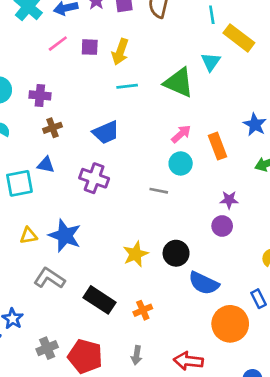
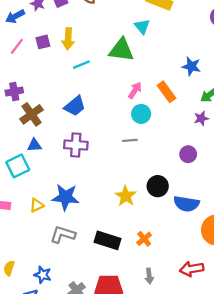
brown cross: (53, 128) -> (31, 114), size x1.5
purple star: (229, 200) -> (201, 118), moved

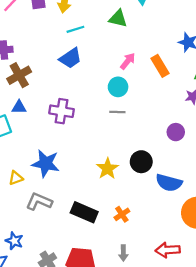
green triangle: (121, 50) -> (118, 18), size x0.7
blue trapezoid: (75, 106) -> (71, 58), moved
cyan circle: (141, 114) -> (118, 87), moved
yellow triangle: (37, 205) -> (16, 178), moved

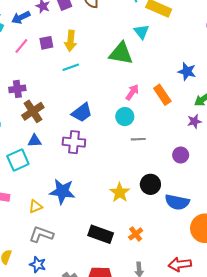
green triangle: (118, 18) -> (121, 53), size x1.4
cyan line: (75, 29) -> (71, 67), moved
blue trapezoid: (71, 58) -> (82, 112), moved
gray line: (117, 112) -> (138, 139), moved
gray L-shape: (39, 202) -> (41, 234), moved

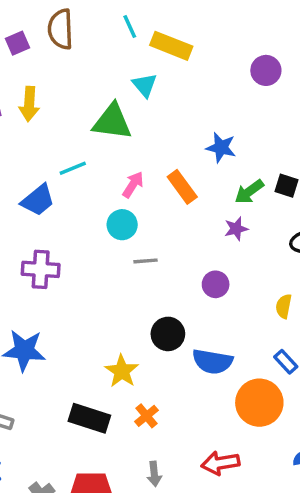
cyan line: (71, 67) -> (73, 168), moved
blue trapezoid: (82, 112) -> (38, 200), moved
yellow star: (120, 193) -> (122, 371), moved

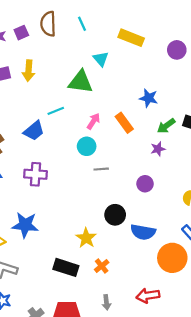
cyan line: (130, 27) -> (82, 24), moved
yellow rectangle: (171, 46) -> (131, 38), moved

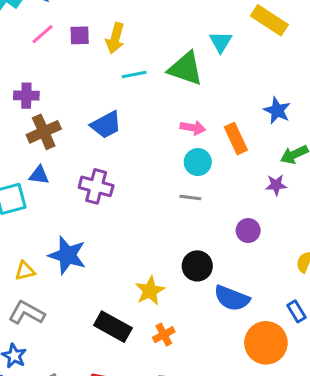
cyan line: (56, 111) -> (134, 75), moved
pink arrow: (93, 121) -> (193, 128), turned 56
cyan circle: (87, 146) -> (198, 162), moved

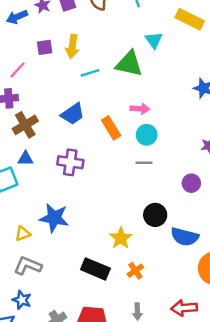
pink line: (42, 34) -> (17, 70), moved
orange rectangle: (236, 139) -> (111, 128), moved

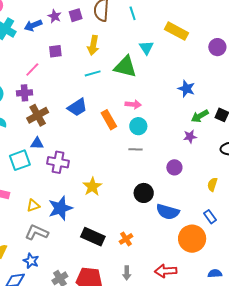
yellow arrow: (72, 46) -> (93, 45), moved
purple cross: (70, 162) -> (58, 162), moved
blue star: (54, 218) -> (60, 208), moved, turned -30
yellow star: (121, 238) -> (92, 187), moved

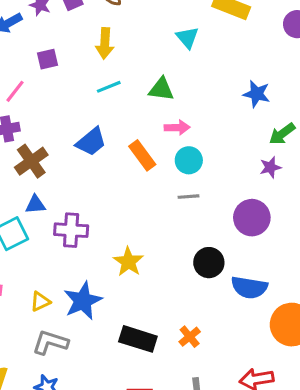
green triangle: (125, 67) -> (161, 89), moved, size x0.7
purple circle: (174, 167) -> (252, 218), size x1.5

